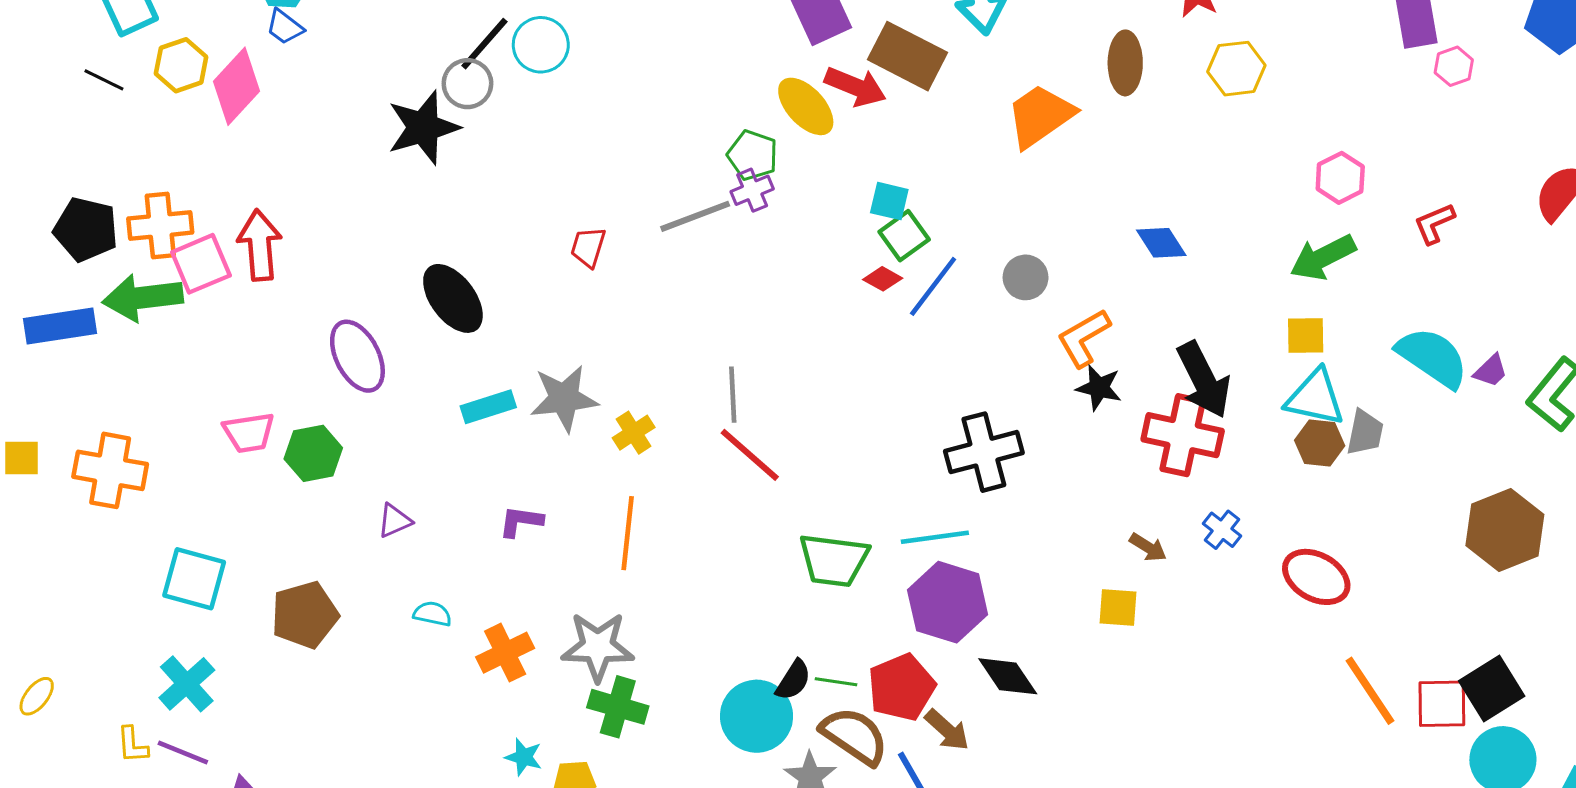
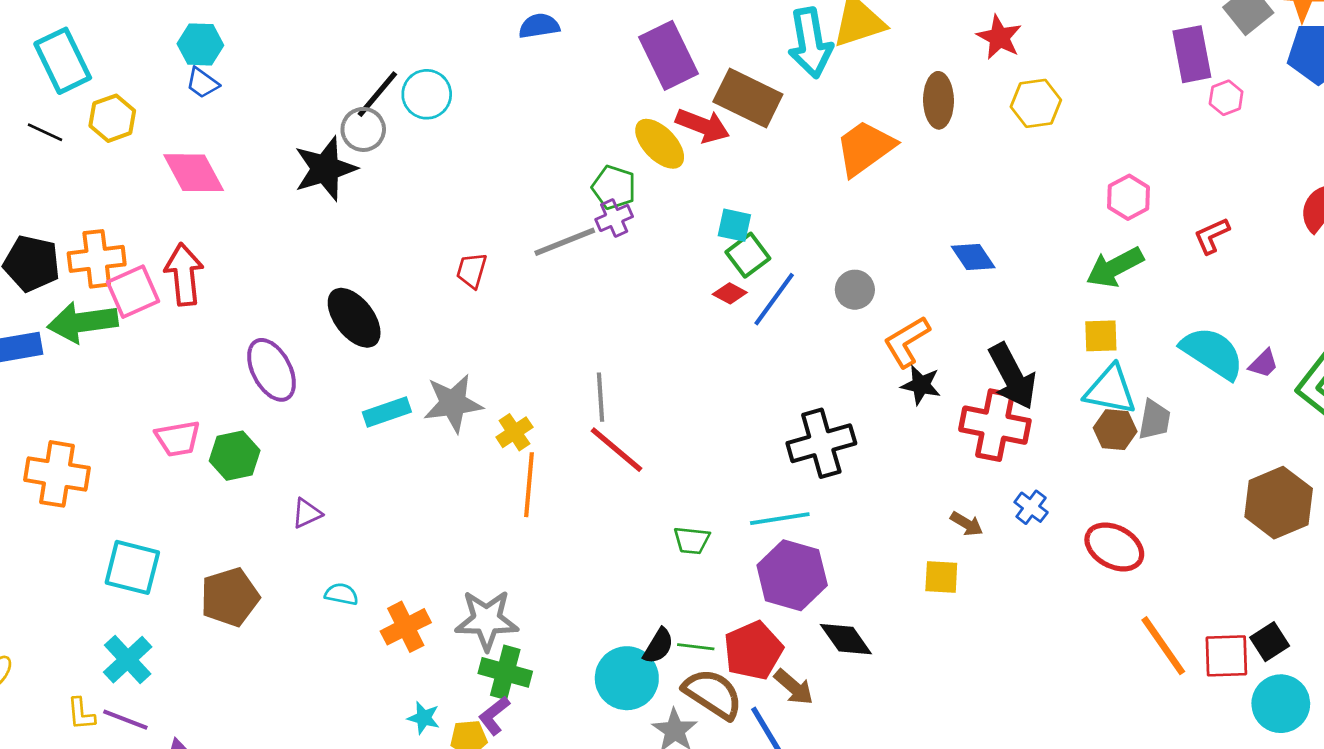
pink diamond: (236, 86) -> (194, 173), moved, turned -70
purple L-shape: (521, 521) -> (494, 716), moved, turned -45
orange line: (628, 533) -> (529, 485), moved
green trapezoid: (834, 560) -> (692, 540), size x0.6
black square: (1492, 689) -> (1270, 642), size x0.7

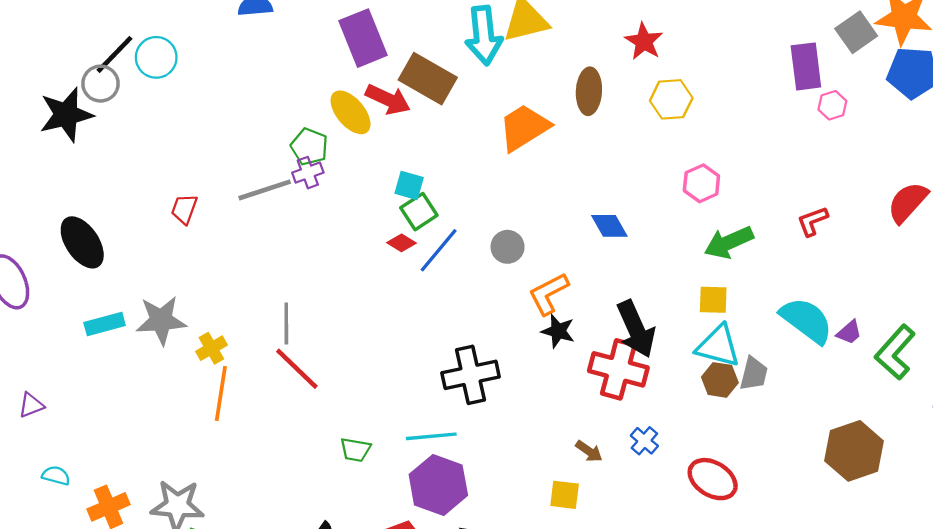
pink hexagon: (1129, 197) -> (701, 183), moved

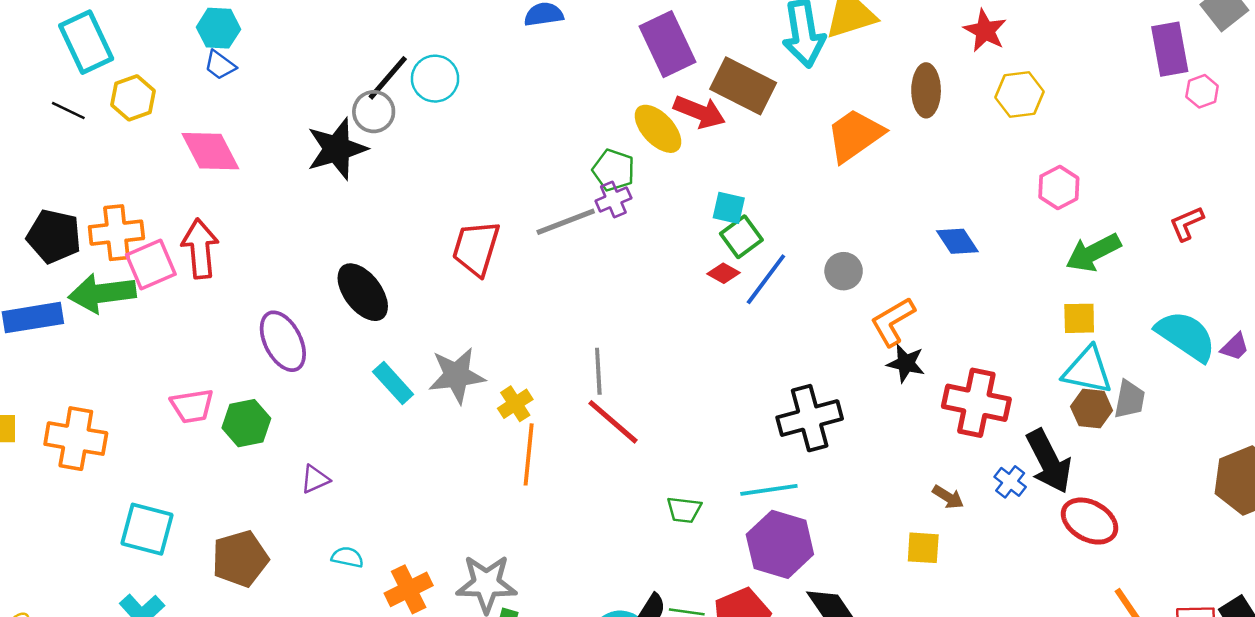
red trapezoid: (184, 209) -> (476, 248), size x1.6
cyan rectangle: (105, 324) -> (393, 383), turned 66
black arrow: (636, 329) -> (1049, 461), moved

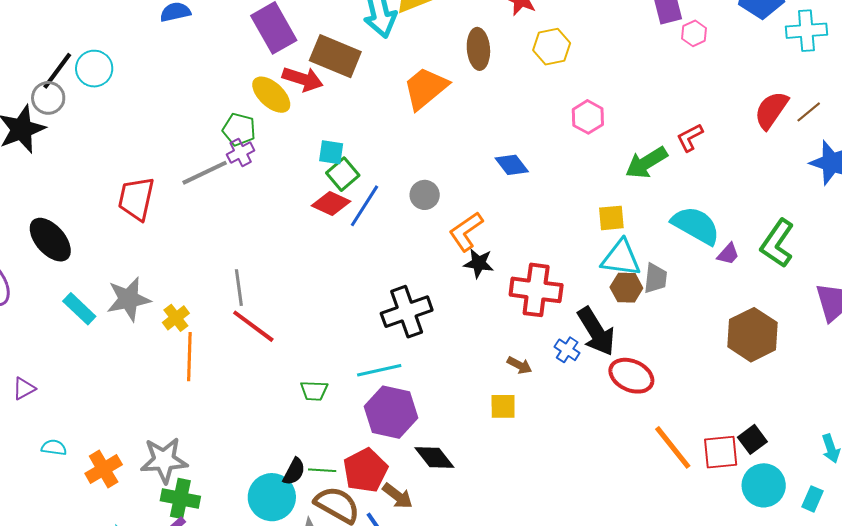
green arrow: (1093, 253) -> (646, 163), moved
red diamond: (724, 273) -> (331, 204), size x1.5
purple trapezoid: (1235, 347) -> (728, 254), moved

